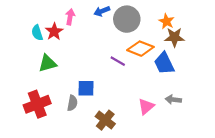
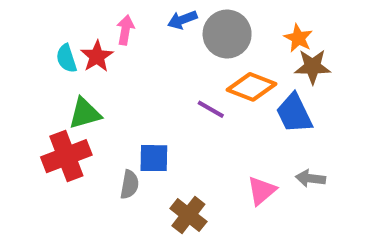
red cross: (37, 104) -> (66, 156), moved

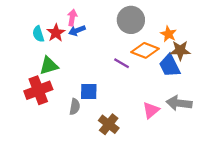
blue arrow: (182, 20) -> (77, 30), moved
orange star: (298, 38) -> (168, 34), moved
brown star: (312, 67) -> (180, 50), moved
gray arrow: (310, 178) -> (179, 103), size x1.5

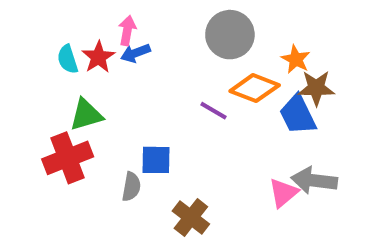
pink triangle: (151, 110) -> (283, 193), moved

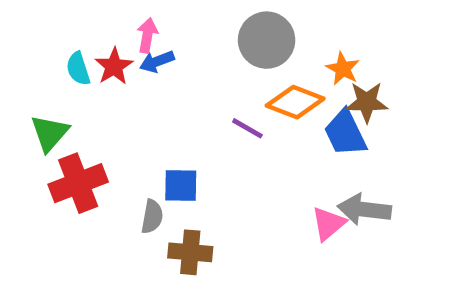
green triangle: (86, 115) -> (50, 133), moved, turned -33
brown cross: (191, 217) -> (190, 252), moved, turned -33

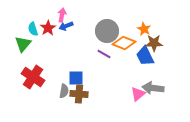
gray circle: (267, 40) -> (107, 31), moved
green triangle: (50, 133) -> (23, 44), moved
red cross: (78, 183) -> (33, 77), turned -35
brown cross: (190, 252) -> (79, 94), moved

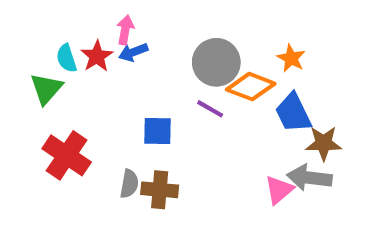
brown star: (154, 43) -> (324, 143), moved
blue square: (76, 78) -> (158, 131), moved

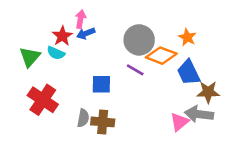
cyan semicircle: (67, 58) -> (56, 53), moved, turned -48

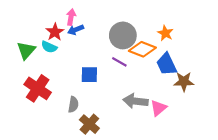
gray arrow: (199, 114) -> (135, 101), moved
brown cross: (103, 122) -> (89, 124), moved, turned 36

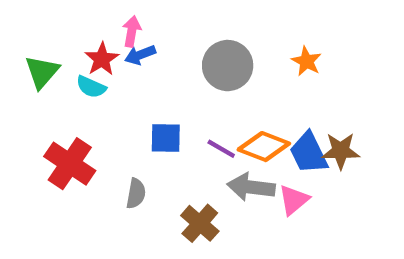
orange diamond: (142, 49) -> (264, 147), moved
green triangle: (26, 50) -> (42, 72), moved
purple line: (119, 62) -> (221, 149), moved
blue trapezoid: (167, 64) -> (309, 153), moved
brown cross: (89, 124) -> (200, 223), moved

